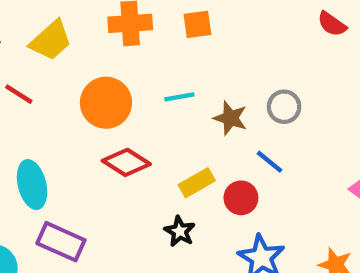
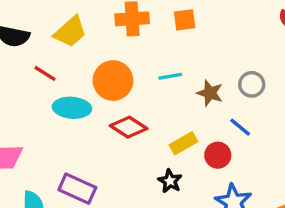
cyan ellipse: (32, 185) -> (72, 108), moved, turned -72

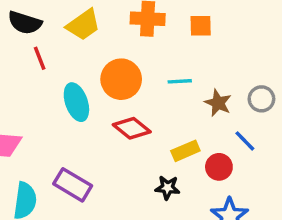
red line: (45, 73) -> (40, 58), moved, turned 30
cyan ellipse: (72, 108) -> (76, 102), turned 60
black star: (170, 181) -> (167, 188), turned -30

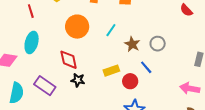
cyan line: (180, 81) -> (111, 30), turned -56
cyan ellipse: (76, 102) -> (32, 42), moved, turned 30
red diamond: (132, 128) -> (69, 60), moved, turned 35
black star: (167, 188) -> (78, 80), moved

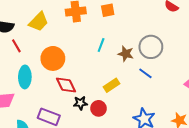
orange circle: (77, 27) -> (53, 58), moved
gray circle: (158, 44) -> (151, 47), size x1.5
red circle: (130, 81) -> (99, 108), moved

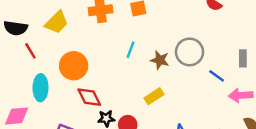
blue line: (145, 73) -> (217, 76), moved
yellow rectangle: (112, 85) -> (154, 96), moved

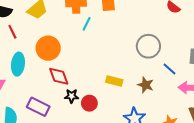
cyan line: (131, 50) -> (87, 24), moved
brown star: (160, 60) -> (146, 85), moved
yellow rectangle: (154, 96) -> (114, 81), turned 42

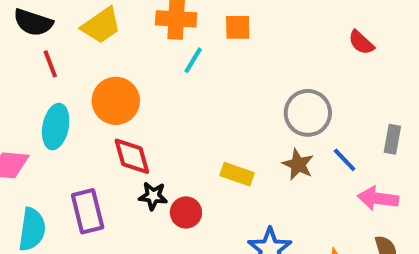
brown star: (146, 85) -> (298, 164), moved
purple rectangle: (38, 107) -> (88, 211), turned 45

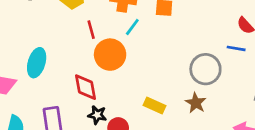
red line: (50, 64) -> (91, 30), moved
orange circle: (116, 101) -> (110, 55), moved
blue line: (345, 160) -> (236, 48), moved, turned -42

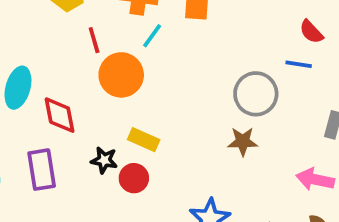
red diamond: (86, 87) -> (60, 115), moved
brown star: (196, 103) -> (243, 141), turned -30
yellow rectangle: (155, 105) -> (144, 140), moved

